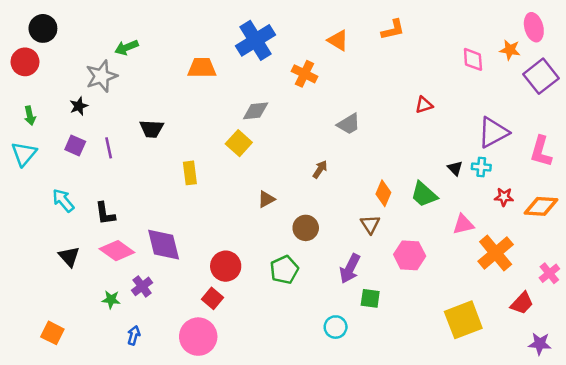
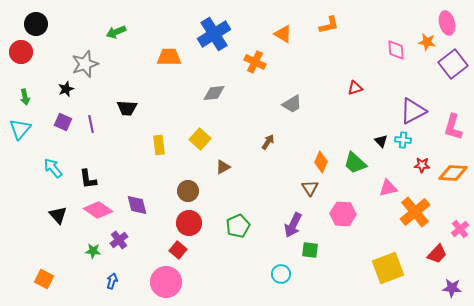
green arrow: (127, 48) -> (116, 32), moved
yellow square: (239, 143) -> (200, 139), moved
brown circle: (306, 228) -> (188, 191), moved
purple diamond: (164, 245) -> (137, 205), size x0.7

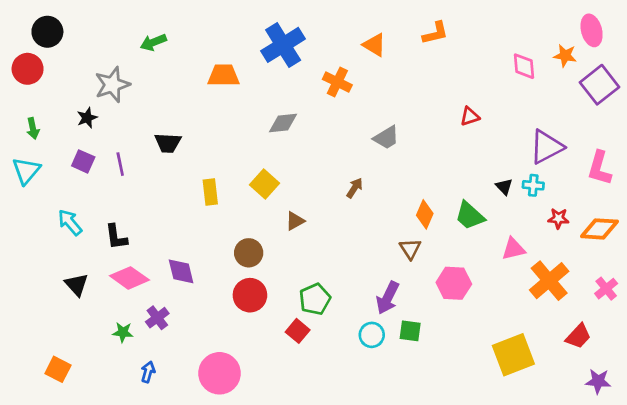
pink cross: (460, 229) -> (606, 289), moved
red square: (178, 250) -> (298, 331), moved
cyan circle: (281, 274) -> (372, 335), moved

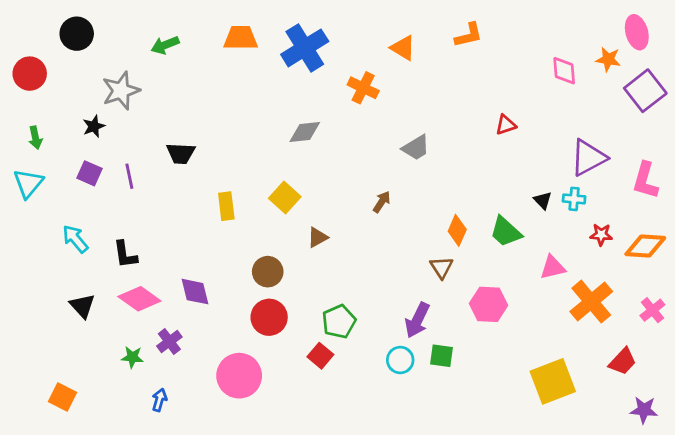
black circle: (47, 32) -> (77, 34), moved
orange trapezoid: (223, 75) -> (241, 38), moved
pink circle: (220, 373) -> (239, 376), moved

